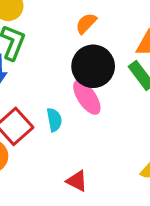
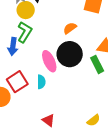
pink ellipse: (87, 97) -> (49, 61), moved

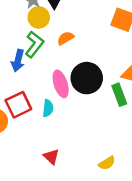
orange semicircle: (70, 28) -> (66, 38), moved

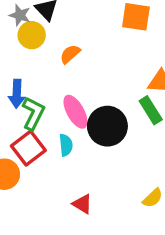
green L-shape: (34, 44) -> (33, 113), moved
black circle: (87, 78) -> (107, 126), moved

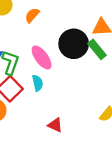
black circle: (107, 126) -> (74, 44), moved

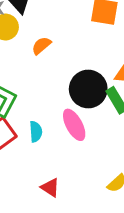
pink ellipse: (42, 57) -> (74, 125), moved

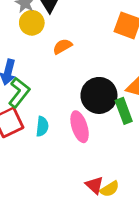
red triangle: (50, 188) -> (94, 185), moved

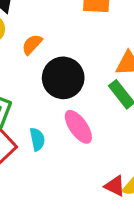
black circle: (99, 95) -> (63, 78), moved

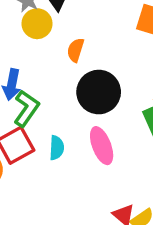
orange semicircle: (32, 44) -> (76, 50), turned -40

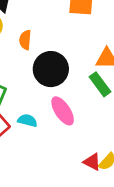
cyan semicircle: (57, 148) -> (27, 120), turned -66

